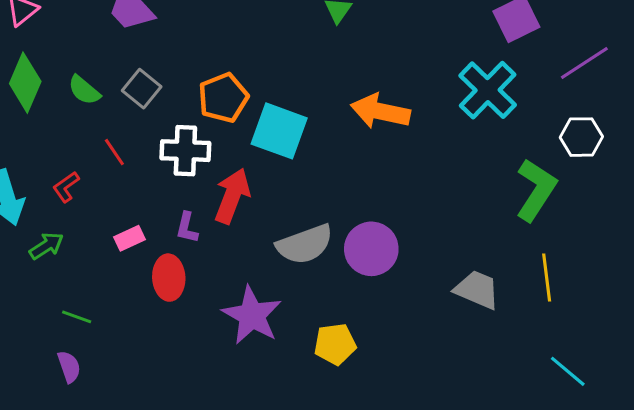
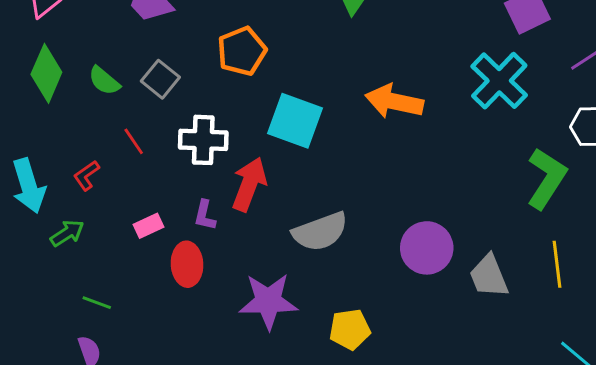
orange pentagon: (223, 98) -> (242, 51), moved
purple circle: (371, 249) -> (427, 248), moved
gray trapezoid: (477, 290) -> (489, 276), turned -135
purple star: (252, 315) -> (268, 301), turned -30

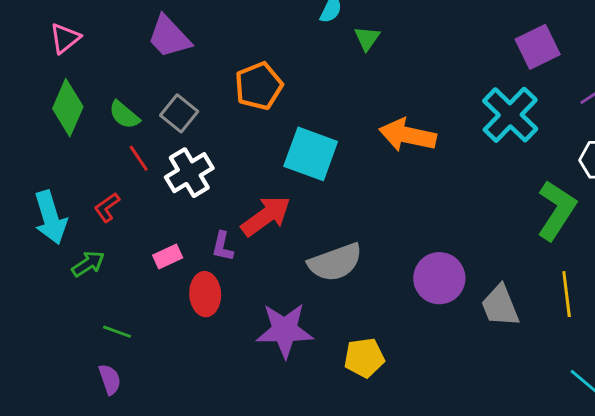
white cross: (203, 140) -> (189, 173), moved, turned -33
red line: (134, 141) -> (139, 158), moved
red arrow: (249, 184) -> (266, 216), turned 33

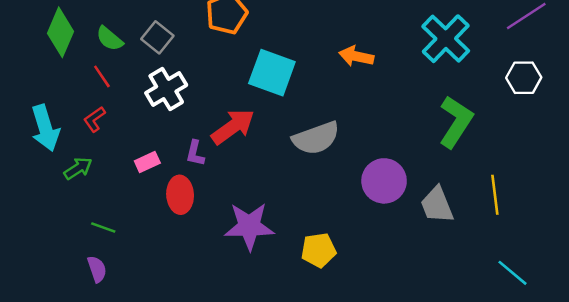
orange arrow: (408, 135) -> (356, 56), size x0.7
red line: (139, 158) -> (102, 76), moved
green L-shape: (556, 210) -> (456, 122), moved
gray semicircle: (335, 262) -> (316, 138), moved

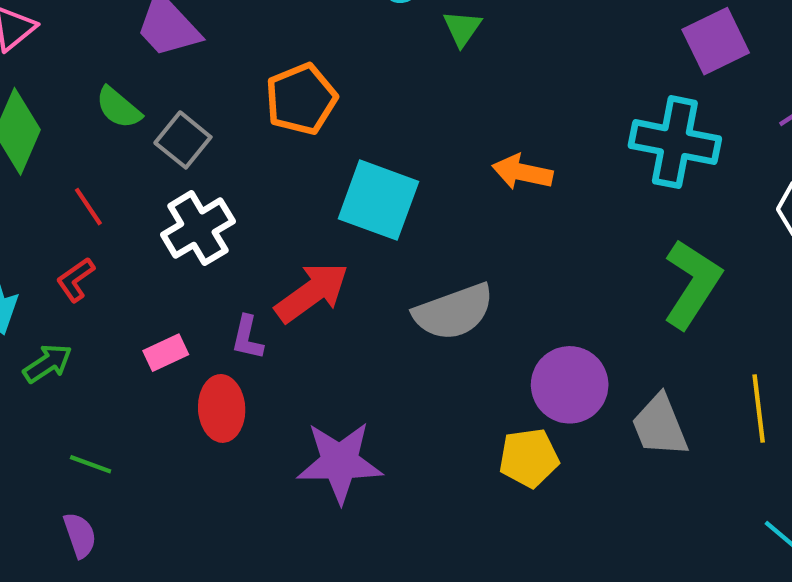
green semicircle: (110, 39) -> (118, 108), moved
cyan cross: (446, 39) -> (675, 142), turned -33
yellow pentagon: (319, 250) -> (529, 458), moved

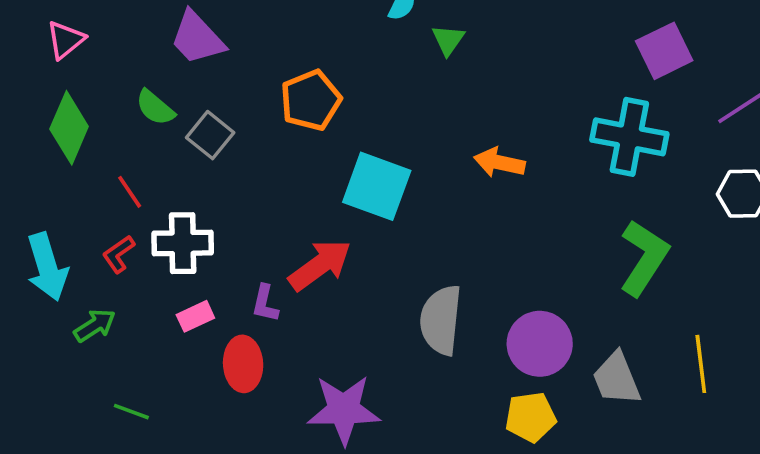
white cross: (198, 228) -> (183, 243), moved, turned 30
gray semicircle: (454, 312) -> (441, 320), moved, turned 116
yellow pentagon: (529, 458) -> (530, 417), moved

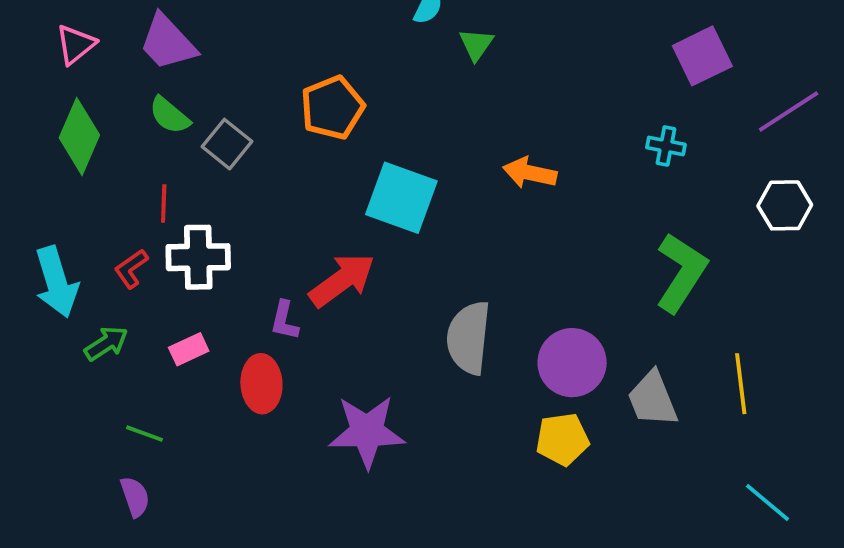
purple trapezoid: (197, 38) -> (168, 42), moved
cyan cross: (629, 137) -> (666, 146), size x0.5
red line: (130, 192) -> (164, 204), moved, turned 36
pink rectangle: (195, 316) -> (189, 349), moved

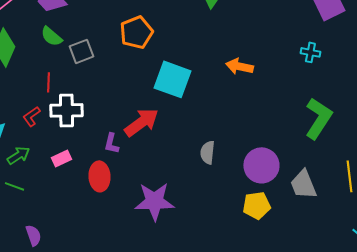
gray square: (227, 144) -> (81, 51), turned 30
gray semicircle: (469, 338) -> (207, 152), size x0.6
green line: (145, 434) -> (14, 186), moved

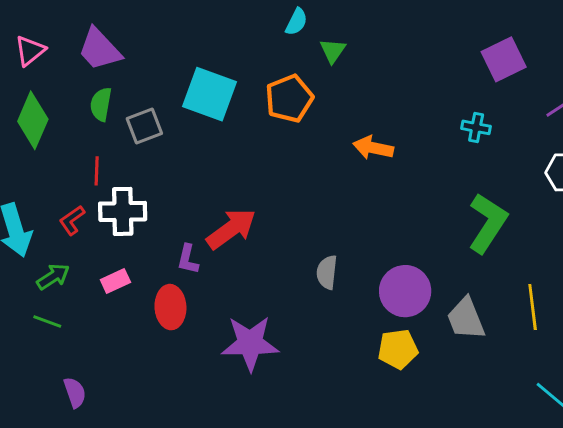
orange pentagon: (136, 32) -> (289, 98), moved
green semicircle: (51, 36) -> (101, 104), turned 60
cyan square: (172, 79) -> (210, 94), moved

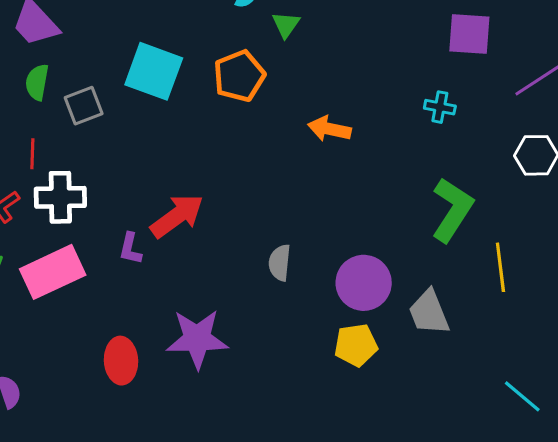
purple square: (504, 59) -> (469, 34), turned 30
pink rectangle: (115, 281) -> (53, 272), size x2.0
red ellipse: (170, 307) -> (121, 361), moved
yellow line: (533, 307) -> (500, 267), moved

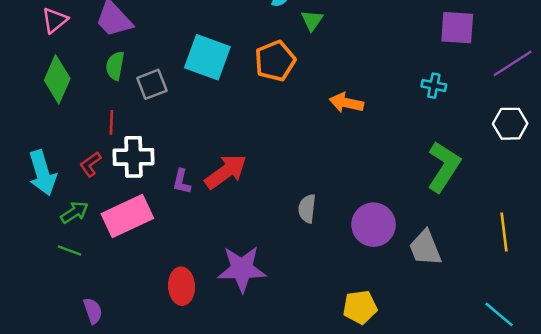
purple L-shape: (130, 249) -> (182, 182), moved
yellow line: (500, 267) -> (504, 232), moved
yellow pentagon: (356, 345) -> (360, 307), moved

